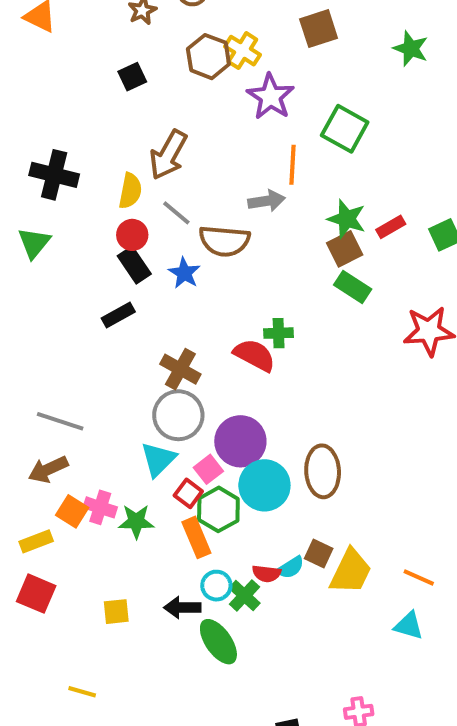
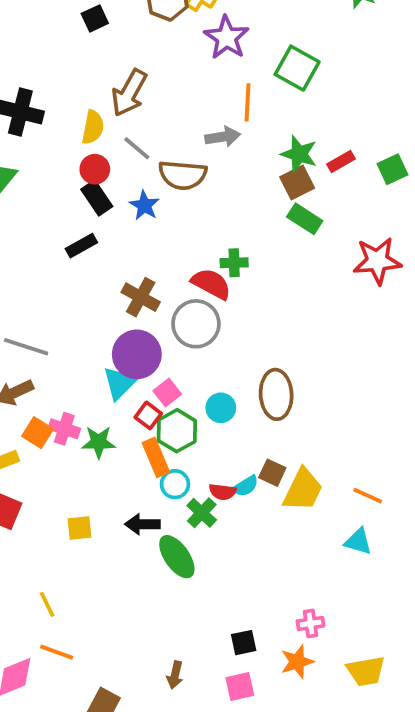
gray circle: (178, 415) -> (196, 324), moved
purple circle: (240, 441) -> (137, 354), moved
cyan circle: (264, 485) -> (221, 408), size x0.6
cyan circle: (216, 586) -> (175, 484), moved
yellow line: (82, 692) -> (47, 604), turned 48

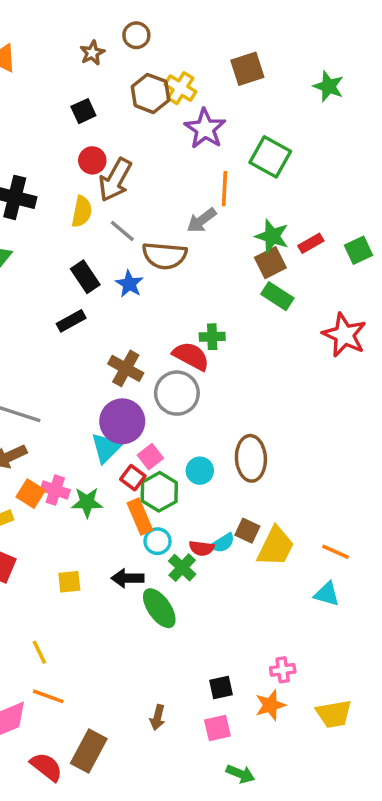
gray arrow: (223, 137) -> (202, 220), turned 152
red circle: (95, 169) -> (92, 160), moved
red star: (377, 261) -> (344, 335), turned 30

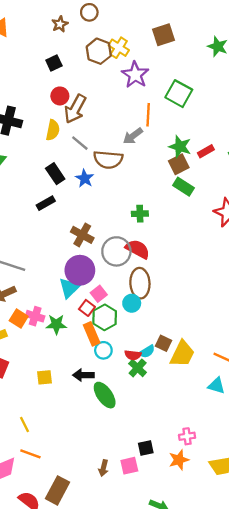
red semicircle: (191, 356) -> (138, 249), moved
brown ellipse: (251, 458) -> (140, 283), moved
green cross: (182, 568) -> (138, 368), moved
pink square: (217, 728) -> (129, 466), moved

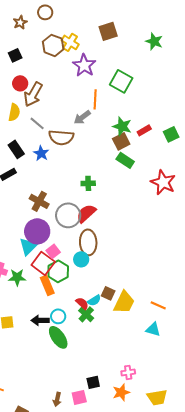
red semicircle: (138, 249) -> (86, 213), turned -70
red square: (87, 308) -> (43, 263), size x1.6
cyan circle: (103, 350) -> (58, 316), moved
red semicircle: (133, 355) -> (82, 303), turned -144

